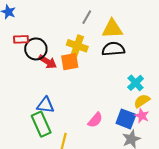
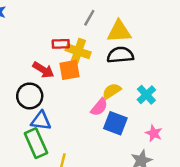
red rectangle: (21, 39) -> (61, 44), moved
black circle: (36, 49) -> (30, 96), moved
yellow semicircle: (142, 101) -> (112, 91), moved
blue square: (126, 119) -> (115, 123), moved
pink semicircle: (95, 120) -> (99, 107), moved

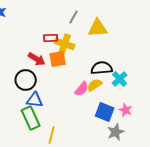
black semicircle: (120, 55) -> (102, 68), moved
yellow semicircle: (112, 91) -> (95, 85), moved
blue square: (115, 123) -> (105, 112), moved

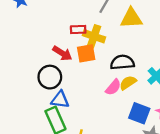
black semicircle: (102, 68) -> (122, 62), moved

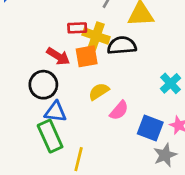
black semicircle: (122, 62) -> (122, 45), moved
yellow semicircle: (128, 83) -> (99, 91), moved
pink semicircle: (113, 87) -> (119, 110), moved

